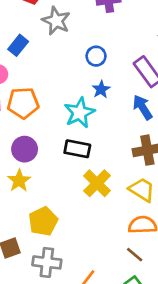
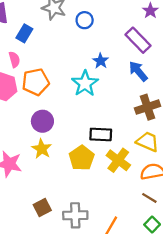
blue circle: (96, 56) -> (85, 20), moved
black rectangle: (77, 149) -> (101, 134), moved
yellow cross: (97, 183) -> (118, 160), moved
yellow pentagon: (43, 221) -> (82, 158), moved

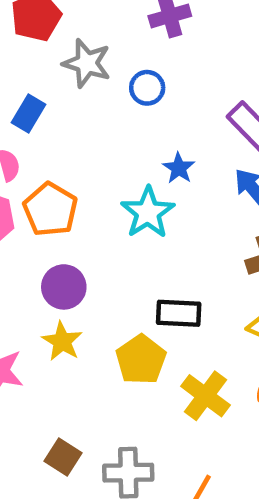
orange pentagon: (36, 82) -> (50, 209), turned -30
yellow cross: (118, 160) -> (206, 396), moved
brown square: (42, 207) -> (63, 457), turned -30

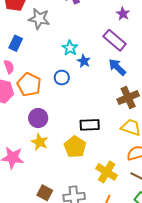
blue circle: (147, 88) -> (62, 78), moved
cyan star: (148, 213) -> (70, 48), moved, size x0.7
yellow cross: (206, 396) -> (107, 172), moved

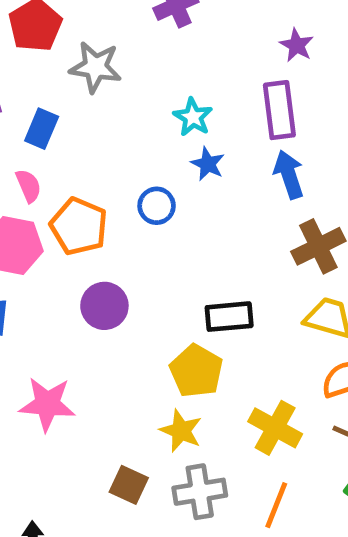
purple rectangle: (115, 40) -> (279, 110), turned 45
cyan star: (70, 48) -> (193, 117), moved
blue arrow: (117, 67) -> (289, 174), turned 30
yellow star: (40, 142) -> (181, 431), moved

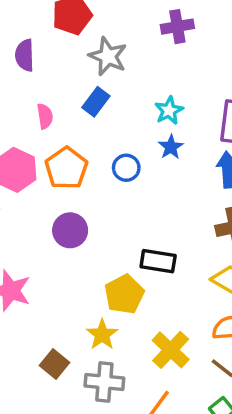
blue rectangle: (42, 129) -> (96, 102), moved
pink semicircle: (28, 186) -> (45, 116), moved

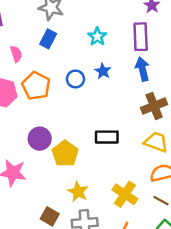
blue star: (171, 147) -> (103, 71), moved
purple circle: (70, 230) -> (40, 139), moved
yellow pentagon: (124, 294) -> (65, 154), moved

